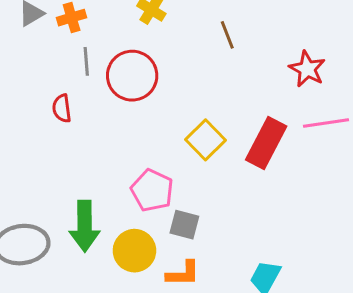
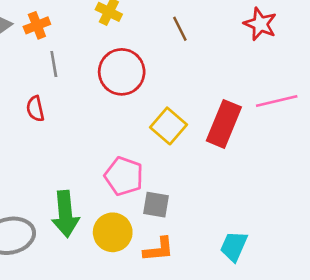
red star: (307, 69) -> (260, 24), moved
red circle: (132, 76) -> (122, 72), moved

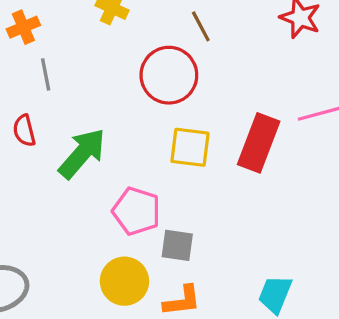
red circle: (122, 72) -> (169, 75), moved
yellow square: (168, 126) -> (190, 147), turned -32
green arrow: (65, 214) -> (82, 153), moved, turned -132

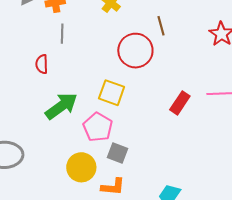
red rectangle: (259, 143) -> (180, 103), size x0.7
yellow square: (190, 147) -> (112, 93), moved
green arrow: (82, 153) -> (61, 106), moved

